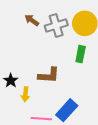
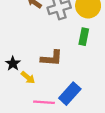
yellow arrow: (25, 94) -> (28, 77), turned -56

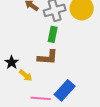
green rectangle: (84, 37) -> (53, 34), moved

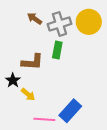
brown L-shape: (48, 57) -> (32, 62), moved

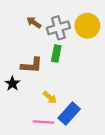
yellow arrow: (28, 94) -> (50, 97), moved

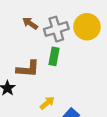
yellow arrow: (50, 97) -> (47, 103), turned -80

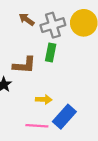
yellow arrow: (47, 103) -> (44, 99), turned 42

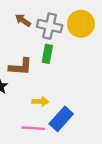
gray cross: (53, 25) -> (50, 26), turned 30

